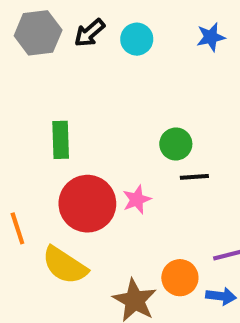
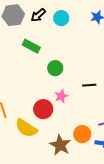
green rectangle: (61, 140) -> (31, 46), moved, turned -60
green circle: (176, 144) -> (55, 68), moved
red circle: (87, 204) -> (43, 109), moved, size x0.7

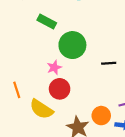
green circle: (55, 68) -> (72, 45), size x1.6
pink star: (61, 96) -> (54, 67), moved

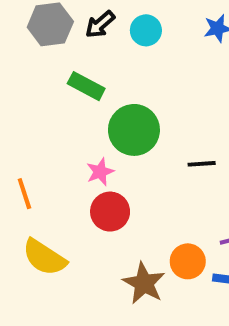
orange line: (17, 90) -> (24, 194), moved
yellow semicircle: (41, 109) -> (44, 257), moved

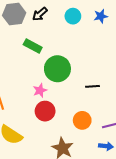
cyan circle: (146, 30) -> (73, 16), moved
orange circle: (188, 261) -> (82, 120), moved

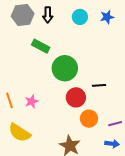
black arrow: (40, 14) -> (48, 15), turned -49
pink star: (40, 90) -> (32, 101), moved
red circle: (45, 111) -> (76, 97), moved

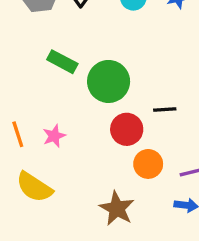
green rectangle: (41, 46) -> (62, 62), moved

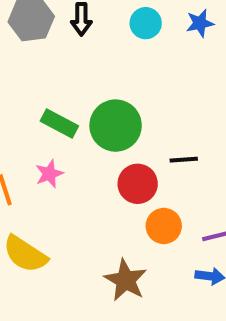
green rectangle: (62, 62) -> (59, 124), moved
pink star: (54, 136) -> (49, 174), moved

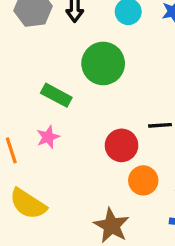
green circle: (116, 126) -> (103, 63), moved

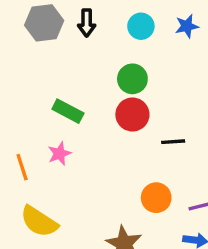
green circle: (103, 63) -> (132, 79), moved, size x0.7
red circle: (122, 145) -> (132, 114), moved

